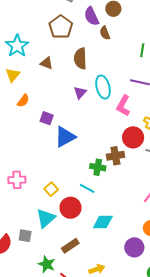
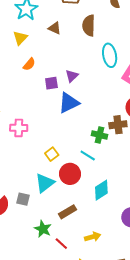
purple triangle: (80, 93) -> (72, 76), moved
purple square: (47, 118) -> (51, 83), turned -32
pink cross: (17, 180) -> (19, 128), moved
cyan diamond: (103, 222) -> (101, 190), turned -35

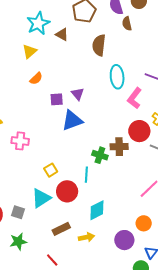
brown triangle: (55, 28) -> (62, 34), moved
purple triangle: (72, 76) -> (78, 94), turned -32
cyan line: (88, 156) -> (86, 175), turned 56
green star: (43, 229) -> (18, 242), moved, turned 30
yellow arrow: (93, 237) -> (86, 237), moved

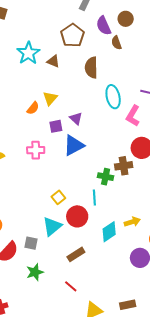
yellow triangle: (30, 51) -> (50, 98), moved
pink cross: (20, 141) -> (36, 150), moved
yellow arrow: (86, 237) -> (132, 222), moved

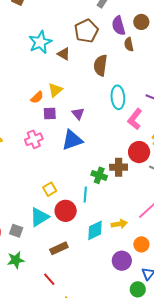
purple square: (56, 126) -> (50, 113), moved
pink cross: (36, 150) -> (34, 139), turned -30

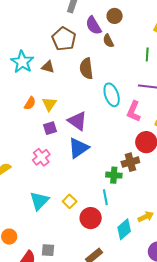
orange semicircle: (37, 97) -> (30, 103), moved
purple triangle: (78, 114) -> (77, 121), size x1.5
cyan triangle: (39, 217) -> (39, 201), moved

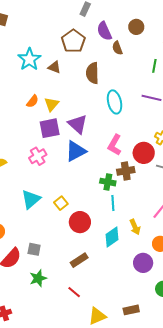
brown circle: (115, 16) -> (136, 27), moved
pink L-shape: (134, 111) -> (115, 145), moved
purple square: (50, 128) -> (50, 128), size x1.5
cyan line: (105, 197) -> (113, 203), moved
yellow arrow: (146, 217) -> (135, 227), turned 84

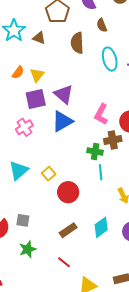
brown semicircle: (117, 48) -> (102, 25), moved
cyan ellipse: (115, 102) -> (110, 59), moved
cyan diamond: (112, 237) -> (101, 227), moved

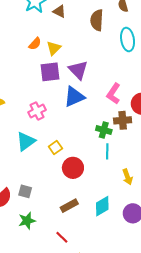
pink cross: (24, 127) -> (37, 111), moved

